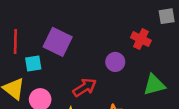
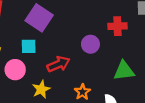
red cross: (141, 39) -> (118, 26), turned -36
cyan square: (33, 64) -> (29, 46), moved

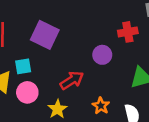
cyan square: (29, 46) -> (23, 66), moved

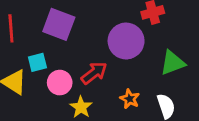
purple circle: (102, 55) -> (126, 41), size x1.6
pink circle: (27, 92) -> (60, 83), moved

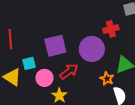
purple square: (59, 24) -> (55, 46), moved, turned -35
orange star: (130, 99) -> (107, 79), moved

